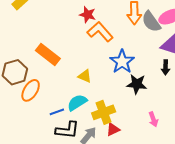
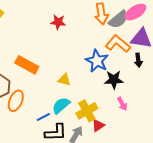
gray semicircle: (151, 22) -> (118, 20), turned -85
orange L-shape: (100, 32) -> (118, 44), moved
pink arrow: (153, 119) -> (122, 104), moved

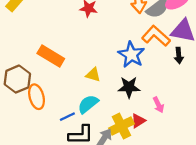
black star: (114, 80) -> (129, 87), moved
orange ellipse: (16, 101) -> (37, 97), turned -40
yellow cross: (87, 111) -> (121, 126), moved
red triangle: (98, 125) -> (138, 121), moved

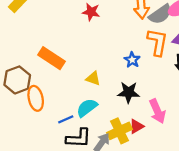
orange L-shape: (156, 36) -> (157, 42), turned 56
blue star: (131, 55) -> (132, 60), size x0.6
pink arrow: (158, 105) -> (157, 111), size x1.5

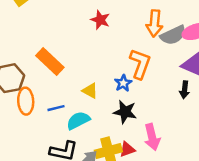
orange L-shape: (157, 42) -> (140, 64), moved
blue star: (132, 60) -> (123, 83), moved
blue line: (66, 119) -> (56, 108), moved

